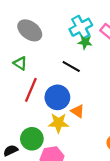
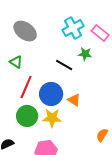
green star: (85, 42) -> (85, 54), moved
orange triangle: (78, 111) -> (74, 100), moved
green circle: (32, 139) -> (27, 116), moved

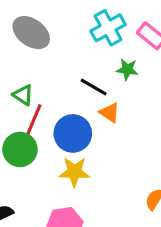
green triangle: (16, 62) -> (23, 95), moved
orange triangle: (74, 100) -> (110, 113), moved
green circle: (27, 116) -> (20, 149), moved

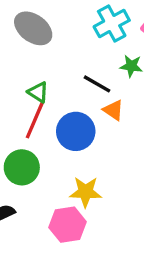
green triangle: (23, 95) -> (38, 92), moved
green circle: (20, 149) -> (22, 167), moved
yellow star: (74, 172) -> (86, 192), moved

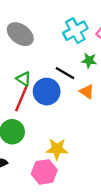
orange triangle: (113, 110) -> (87, 92), moved
blue circle: (76, 131) -> (47, 92), moved

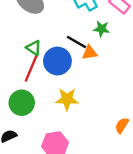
orange triangle: (87, 92) -> (90, 53), moved, turned -42
yellow star: (57, 149) -> (67, 99), moved

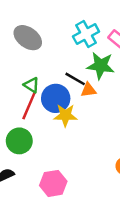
green star: (102, 29) -> (101, 66), size x1.6
yellow star: (67, 99) -> (65, 115), moved

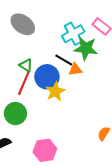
cyan cross: (86, 34) -> (73, 34), moved
yellow star: (65, 115) -> (55, 91), turned -30

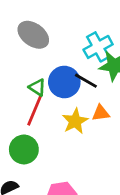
orange triangle: (75, 69) -> (101, 113), moved
blue circle: (47, 77) -> (64, 82), moved

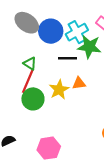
black line: (86, 81) -> (67, 58), turned -30
blue circle: (64, 82) -> (51, 31), moved
green circle: (24, 149) -> (33, 99), moved

